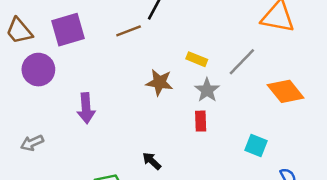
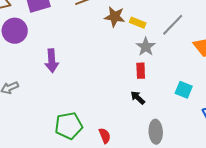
brown star: (159, 82) -> (115, 17), moved
black arrow: (152, 161) -> (138, 98), moved

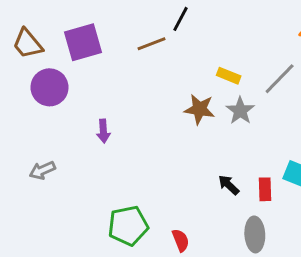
brown star: (115, 17) -> (199, 109), moved
purple arrow: (52, 61) -> (103, 131), size x0.7
red rectangle: (141, 71) -> (265, 189), moved

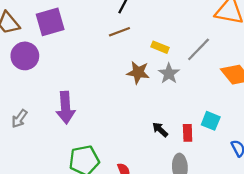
brown line: (151, 44) -> (119, 32), moved
purple arrow: (103, 131) -> (66, 108), moved, size x1.8
gray arrow: (42, 170) -> (19, 119), turned -30

